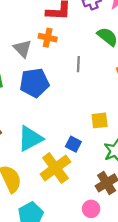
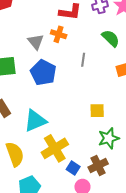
blue pentagon: (34, 83) -> (43, 73), turned 30
blue square: (73, 144) -> (73, 168), moved

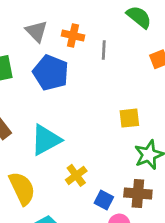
orange cross: (59, 34) -> (73, 35), moved
yellow cross: (55, 148) -> (76, 175), size x0.6
brown cross: (98, 166) -> (138, 193), turned 36

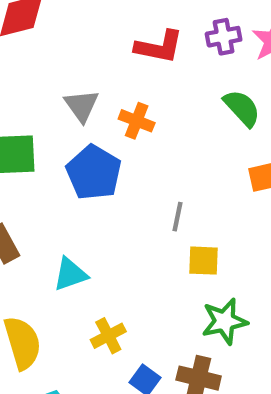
gray line: (104, 50) -> (178, 217), moved
cyan triangle: (46, 140) -> (70, 274), size x0.7

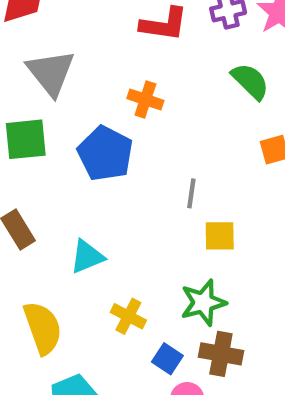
gray triangle: (82, 106) -> (51, 73), moved, size x1.4
green star: (224, 321) -> (203, 303), moved
yellow cross: (108, 336) -> (128, 316), turned -32

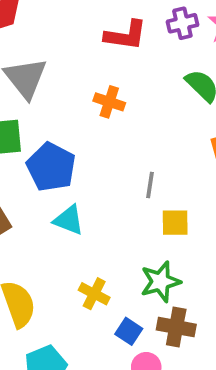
blue pentagon: (105, 154) -> (51, 167), moved
cyan triangle: (87, 257) -> (69, 220), moved, turned 44

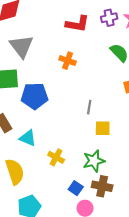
blue pentagon: (51, 167) -> (35, 96), turned -30
cyan triangle: (69, 220) -> (28, 138), moved
yellow cross: (94, 294) -> (56, 157), moved

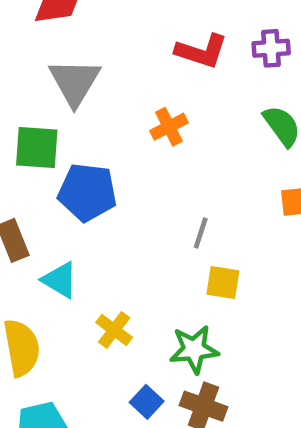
orange cross: (68, 61) -> (169, 127), turned 35

